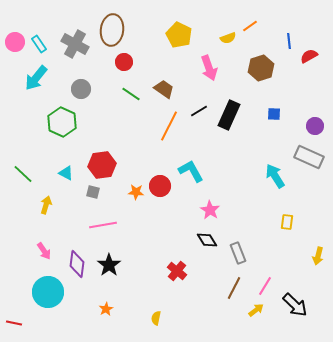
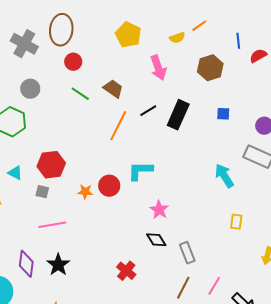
cyan L-shape: (191, 171) -> (140, 171), turned -60

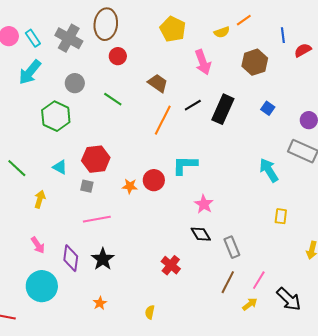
green line: (80, 94) -> (113, 99), moved
blue square: (223, 114) -> (268, 108), turned 32

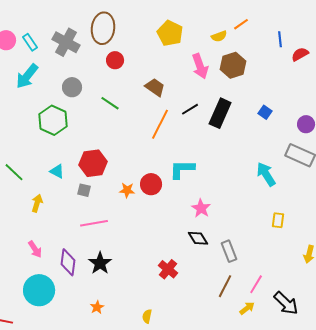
brown hexagon: (255, 62) -> (233, 65), moved

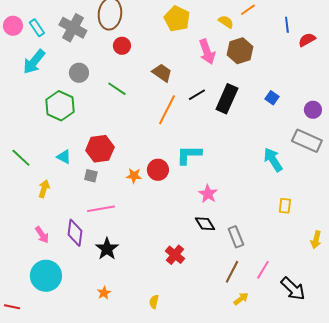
yellow semicircle: (219, 36) -> (226, 22), turned -126
purple diamond: (68, 262) -> (75, 233), moved
yellow arrow: (247, 308) -> (241, 299), moved

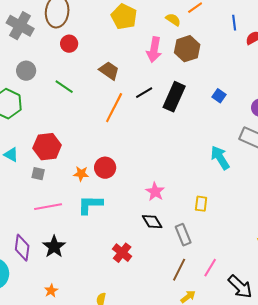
pink arrow: (207, 52) -> (154, 50), turned 30
cyan L-shape: (189, 155) -> (90, 205), moved
yellow rectangle: (285, 206) -> (201, 204), moved
purple diamond: (75, 233) -> (22, 248), moved

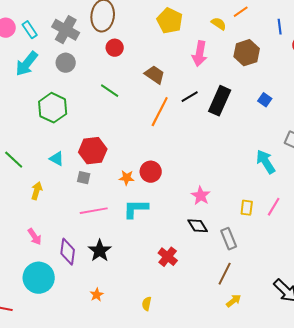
brown hexagon: (187, 49) -> (247, 53), moved
gray circle: (26, 71) -> (66, 63), moved
pink line: (210, 268) -> (274, 207), moved

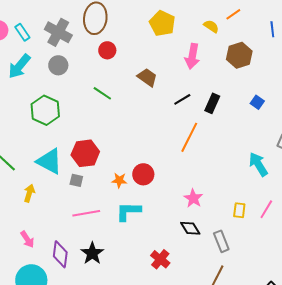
black rectangle: (220, 101) -> (212, 103), size x0.7
orange line: (160, 112) -> (189, 137), moved
cyan triangle: (57, 159) -> (49, 161), size x1.8

